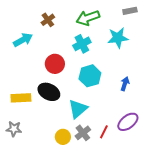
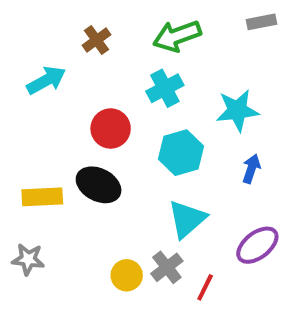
cyan star: (118, 38) -> (237, 110), moved
cyan triangle: (78, 109) -> (187, 219), moved
red line: (104, 132) -> (205, 287), moved

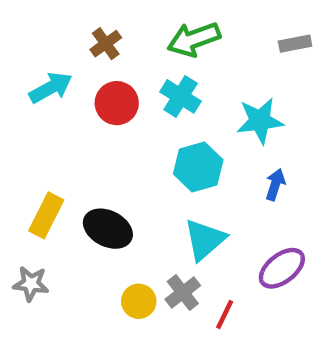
gray rectangle: (261, 22) -> (295, 44), moved
cyan cross: (165, 88) -> (181, 96), turned -30
red circle: (111, 129) -> (117, 103), moved
black ellipse: (99, 185) -> (108, 229), moved
yellow rectangle: (42, 197) -> (46, 215), turned -60

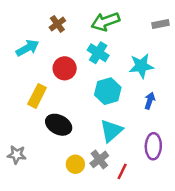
red circle: (117, 103) -> (65, 68), moved
yellow rectangle: (46, 215) -> (37, 96), moved
purple ellipse: (282, 268) -> (153, 146), turned -50

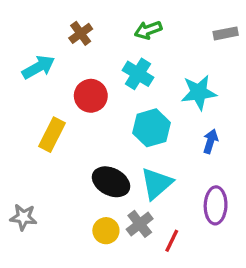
green arrow: (105, 22) -> (148, 30), size x0.7
black ellipse: (59, 125) -> (111, 182), moved

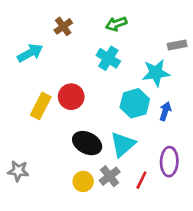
gray rectangle: (226, 33) -> (177, 45), moved
red circle: (91, 96) -> (71, 97), moved
cyan hexagon: (151, 128) -> (135, 103), moved
red line: (172, 241) -> (141, 180), moved

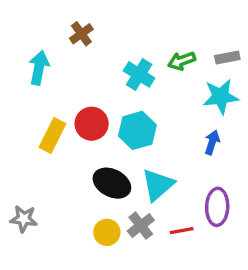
green arrow: (116, 24) -> (182, 61), moved
cyan arrow: (30, 53) -> (39, 68), turned -50
cyan star: (156, 73) -> (221, 97), moved
cyan hexagon: (135, 103) -> (137, 130), moved
red line: (141, 180) -> (182, 231), turned 54

